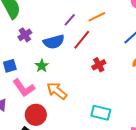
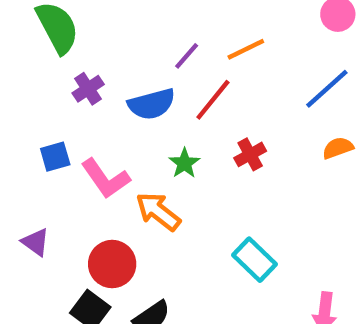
green star: (42, 66) -> (184, 163), moved
pink L-shape: (24, 88) -> (106, 179), moved
cyan rectangle: (101, 113) -> (255, 260), turned 30

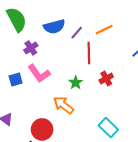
red line: (213, 100) -> (89, 53), turned -40
blue semicircle: (152, 104) -> (54, 27), moved
pink L-shape: (106, 179) -> (39, 73), moved

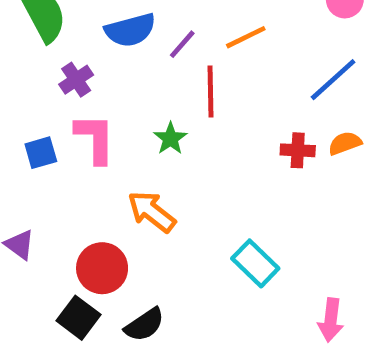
pink L-shape: (39, 73) -> (95, 139), turned -145
red cross: (106, 79) -> (298, 150), moved, turned 32
green star: (76, 83) -> (170, 139), moved

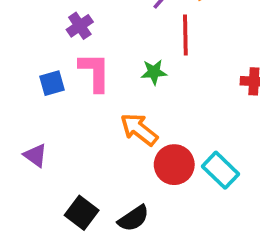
green star: (170, 139) -> (154, 72), turned 30
red circle: (102, 268) -> (174, 165), moved

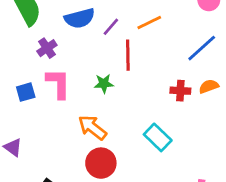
red circle: (174, 165) -> (101, 163), moved
cyan rectangle: (220, 170) -> (158, 137), moved

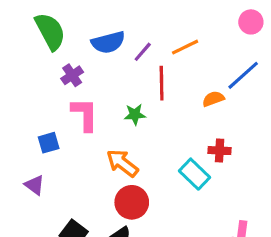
orange semicircle: (209, 86) -> (213, 99), moved
red cross: (180, 91) -> (220, 151), moved
blue square: (26, 92) -> (49, 143), moved

